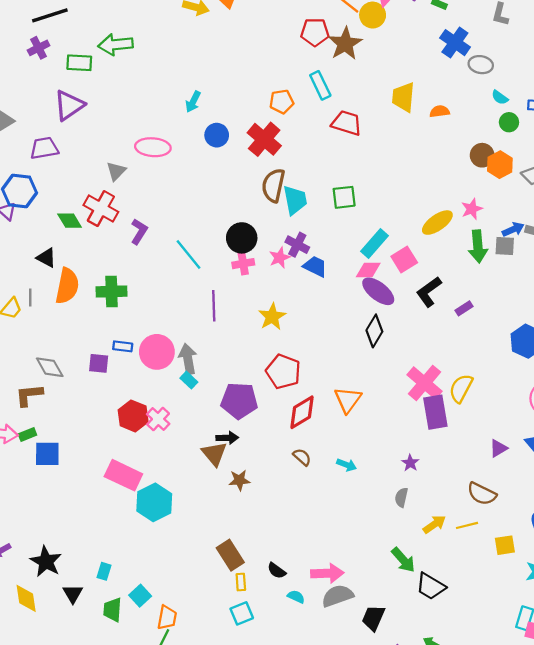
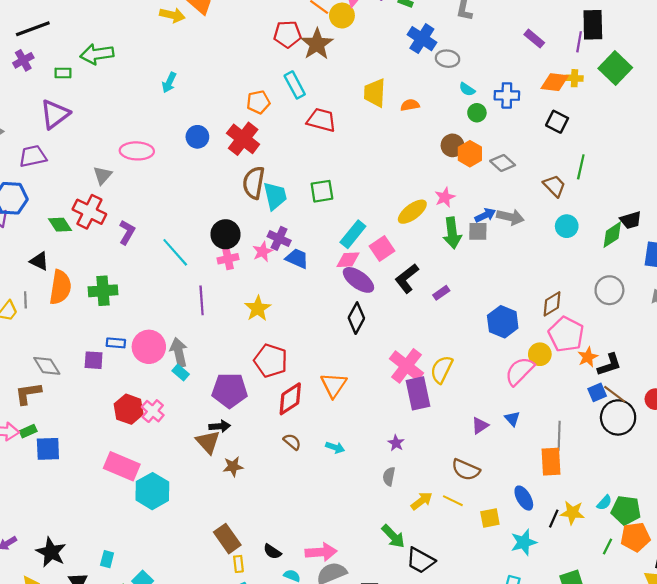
green rectangle: (79, 63) -> (63, 73), size x0.7
cyan arrow: (193, 102) -> (169, 83), moved
yellow line: (467, 525) -> (453, 501), turned 42

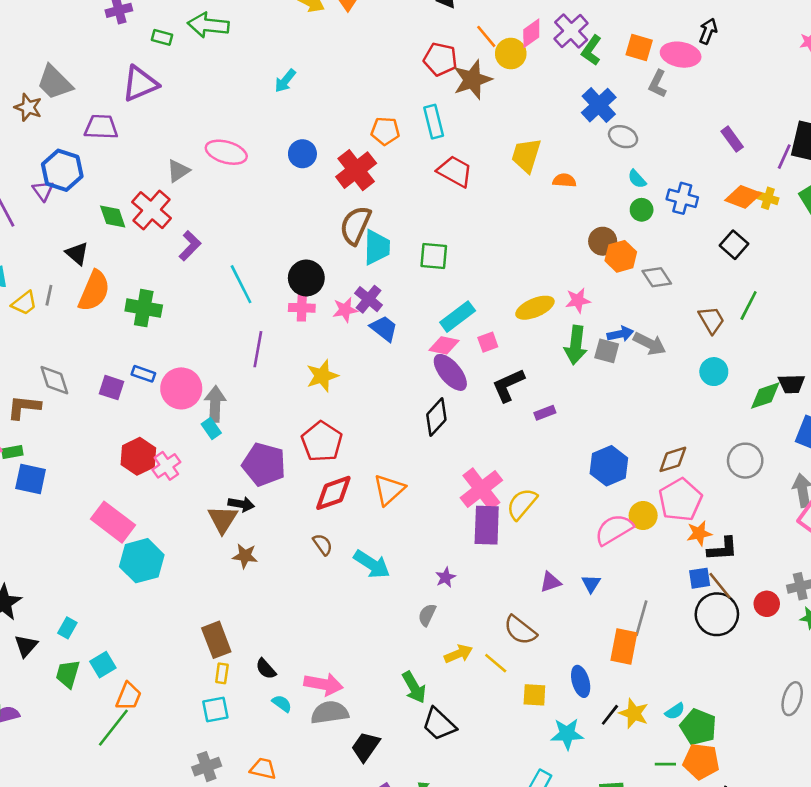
pink square: (382, 248) -> (488, 342), size x0.7
cyan arrow: (335, 447) -> (372, 564), size x1.6
green line: (607, 546) -> (665, 764), turned 49

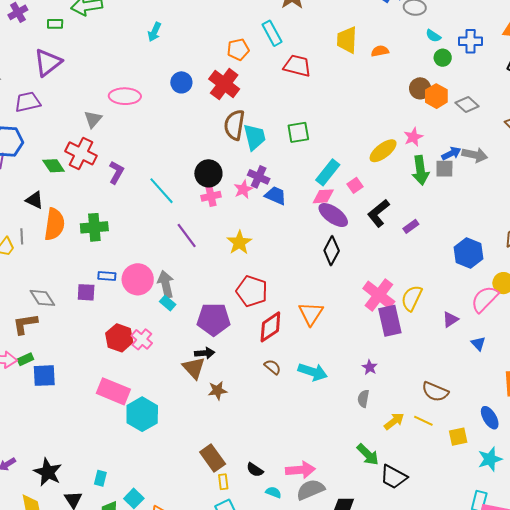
purple line: (258, 349) -> (187, 235), turned -32
purple triangle: (550, 582) -> (450, 320), moved

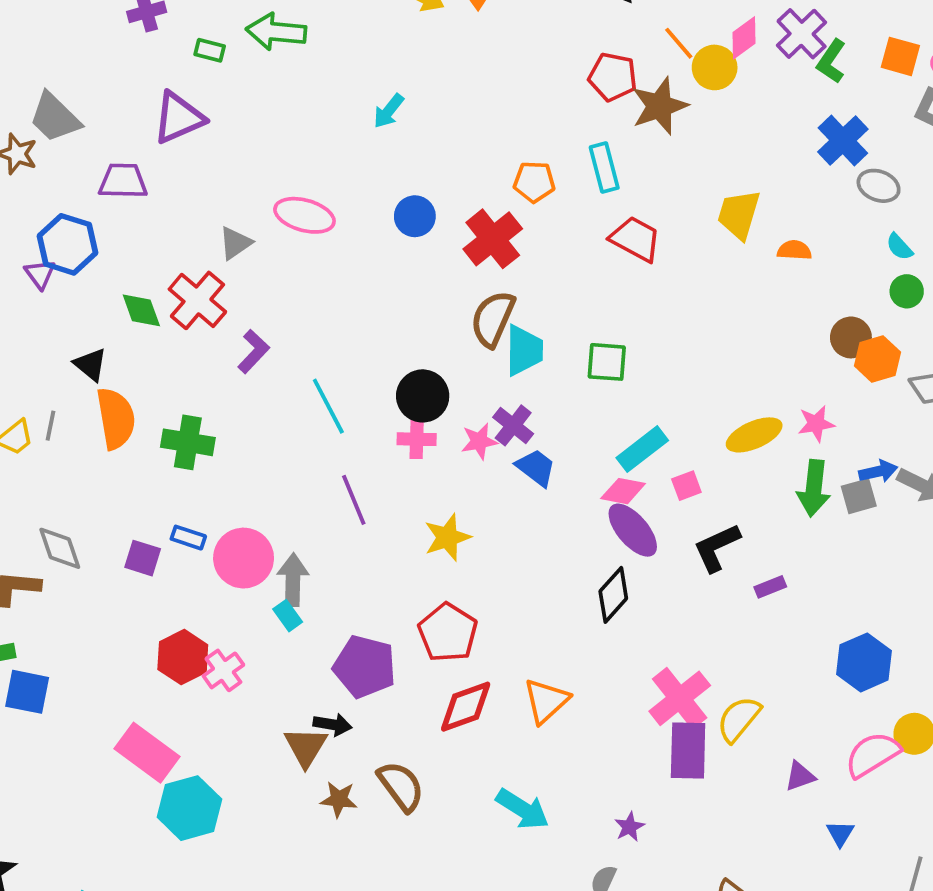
gray square: (444, 169) -> (859, 496), turned -30
orange semicircle: (54, 224) -> (116, 418), turned -32
brown semicircle: (272, 367) -> (401, 786), moved, size x1.6

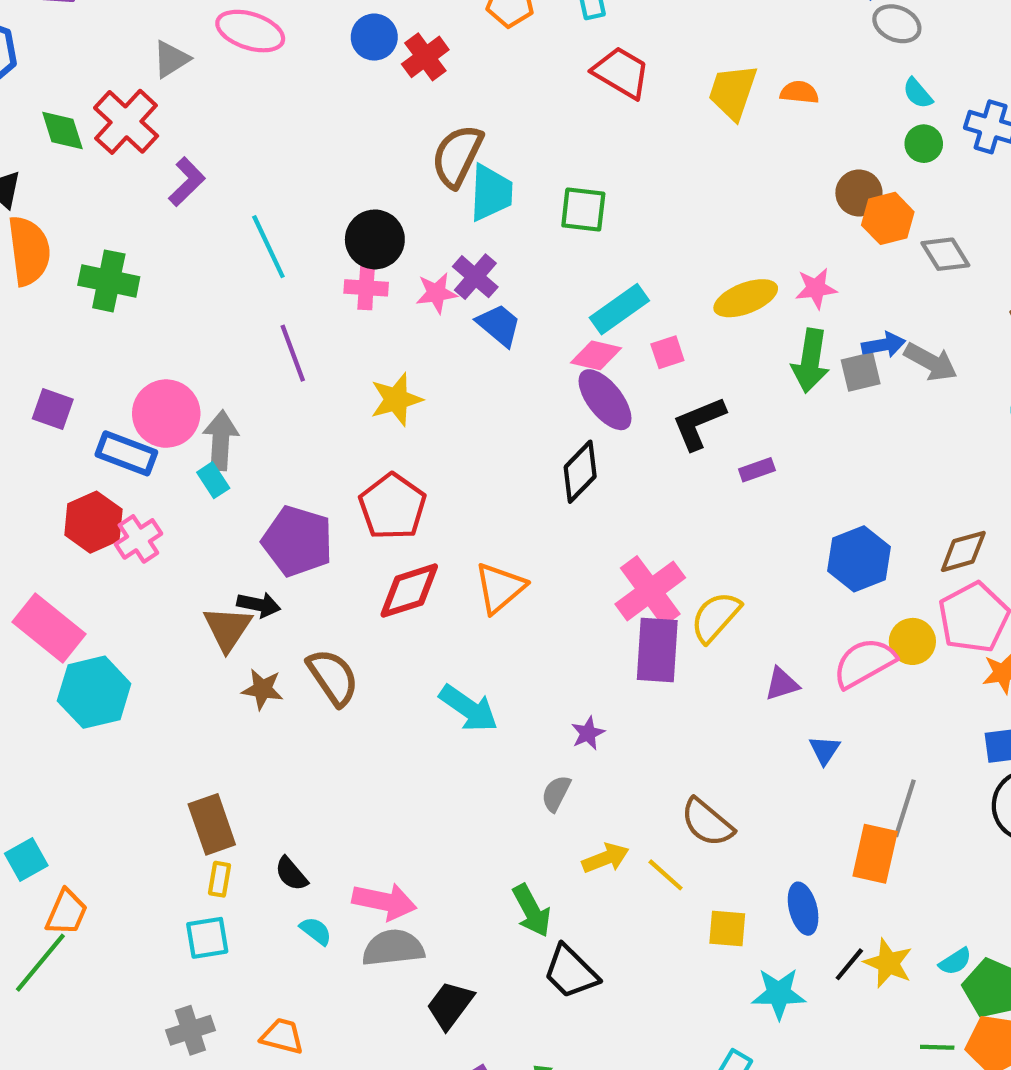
yellow trapezoid: (739, 214) -> (733, 92), moved
red cross: (493, 239) -> (425, 57), moved, size x0.7
blue rectangle: (188, 538) -> (126, 453), moved, size x1.5

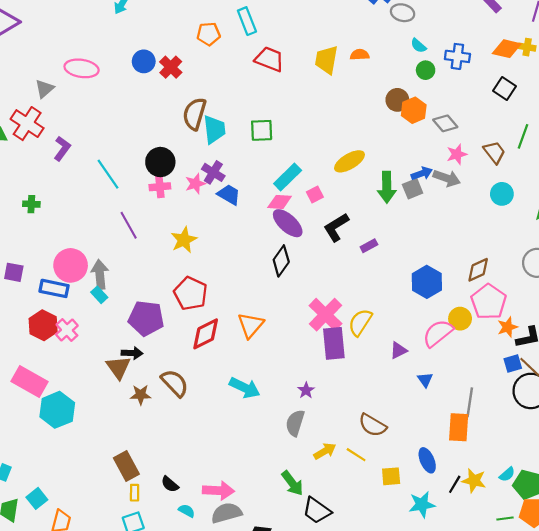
green cross: (109, 281) -> (31, 204), size x0.6
pink star: (816, 288) -> (457, 154), moved
gray semicircle: (556, 793) -> (295, 423), size x1.4

